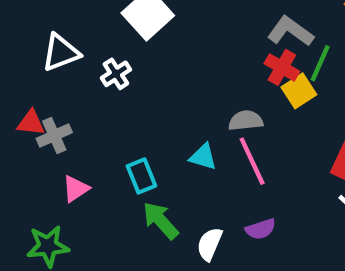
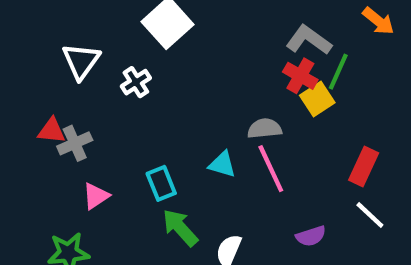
white triangle: (61, 53) -> (81, 61), turned -33
purple semicircle: (261, 229) -> (311, 236), moved

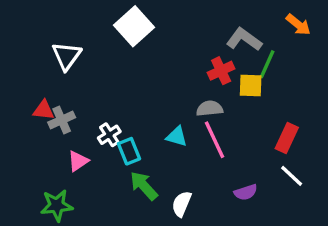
red cross: (300, 76) -> (221, 71), moved, turned 35
white cross: (136, 82) -> (109, 135), moved
yellow square: (317, 99) -> (251, 85), turned 35

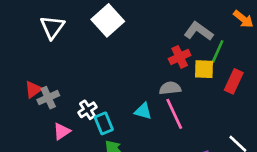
white triangle: (67, 56) -> (52, 27), moved
red triangle: (44, 110) -> (33, 89), turned -42
red rectangle: (287, 138) -> (234, 81), moved

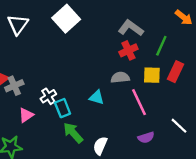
gray L-shape: (199, 31) -> (131, 28), moved
yellow square: (204, 69) -> (152, 75), moved
pink line: (174, 114) -> (139, 102), moved

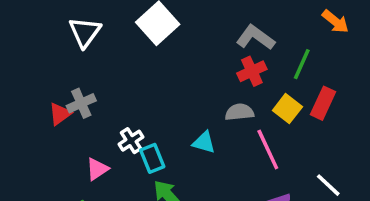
yellow square: (152, 75) -> (287, 109), turned 36
gray cross: (14, 86) -> (81, 103), moved

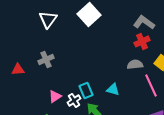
red triangle: (60, 114) -> (18, 69), moved, turned 32
white cross: (131, 141) -> (74, 100), moved
cyan triangle: (204, 142) -> (113, 89), moved

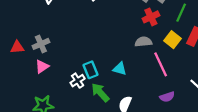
gray cross: (46, 59) -> (41, 44), moved
pink triangle: (55, 96) -> (42, 67), moved

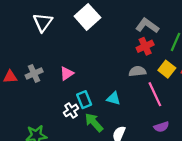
pink triangle: (42, 67) -> (67, 73), moved

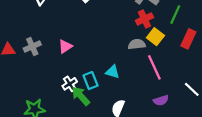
yellow square: (167, 69) -> (155, 37), moved
cyan rectangle: (84, 100) -> (91, 81), moved
green arrow: (94, 122) -> (81, 96), moved

